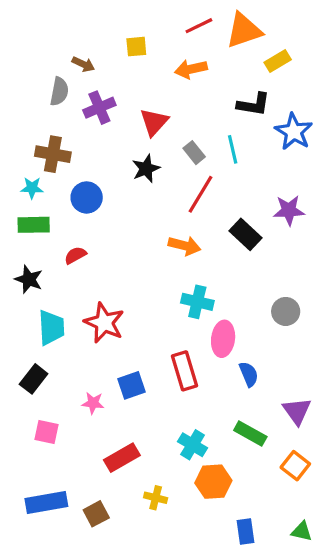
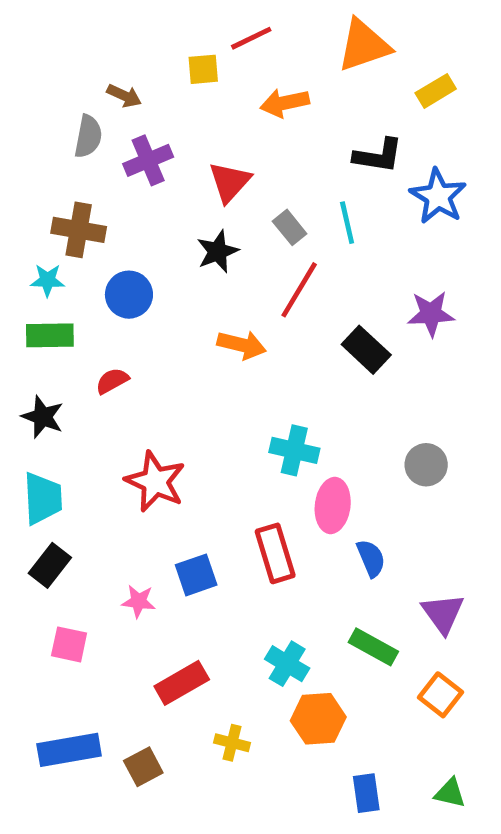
red line: (199, 26) -> (251, 38), moved
yellow rectangle: (278, 61) -> (436, 91), moved
orange arrow: (185, 246) -> (242, 345), moved
cyan trapezoid: (51, 328) -> (43, 498), moved

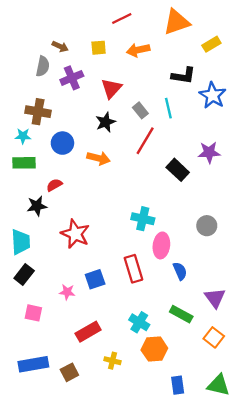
yellow square: (203, 69) -> (99, 48), moved
orange arrow: (242, 345) -> (99, 158), moved
black star: (43, 417) -> (37, 206), moved, turned -30
green triangle: (450, 793) -> (218, 385), size x1.5

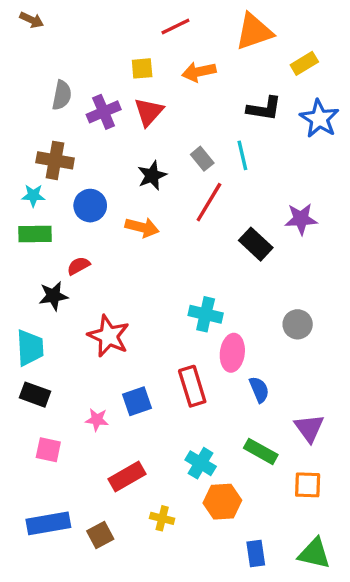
brown arrow: (60, 46) -> (32, 20), moved
red triangle: (111, 88) -> (149, 112), moved
blue star: (213, 95) -> (319, 119), moved
black rectangle: (24, 275) -> (35, 395), turned 72
orange square: (214, 337) -> (308, 485), turned -36

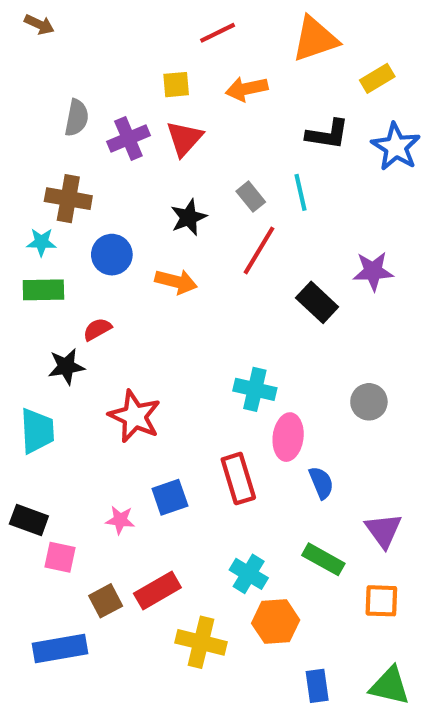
black rectangle: (35, 395) -> (29, 520), moved
yellow cross: (162, 518) -> (201, 642), size x1.6
brown square: (100, 535) -> (106, 601), moved

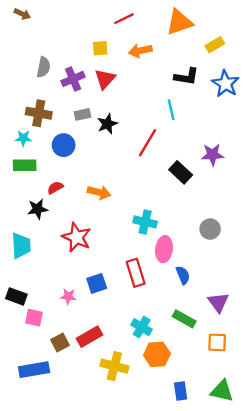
gray rectangle: (251, 197) -> (82, 114), moved, turned -63
orange arrow: (176, 282) -> (99, 192), moved

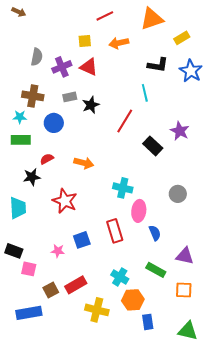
red triangle: (105, 79) -> (89, 67), turned -48
purple star: (212, 155) -> (180, 131), turned 30
purple triangle: (218, 302) -> (185, 256), turned -42
blue rectangle: (181, 391) -> (148, 322), moved

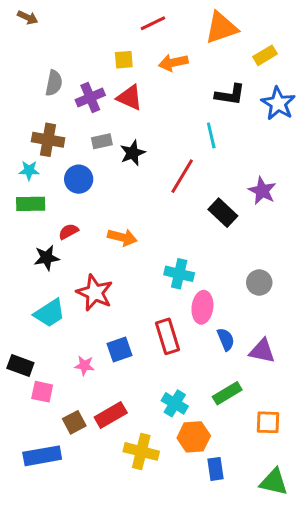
cyan trapezoid: (18, 208) -> (50, 313), moved, turned 60
purple triangle: (185, 256) -> (262, 351), moved
green rectangle: (156, 270) -> (227, 393), turned -60

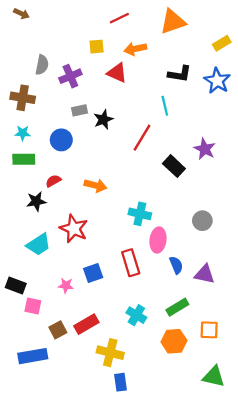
yellow rectangle: (265, 55) -> (222, 43), moved
red triangle: (130, 98) -> (117, 73), moved
brown cross: (48, 140) -> (23, 98), moved
orange hexagon: (194, 437) -> (174, 341), moved
blue rectangle: (216, 469) -> (120, 382), moved

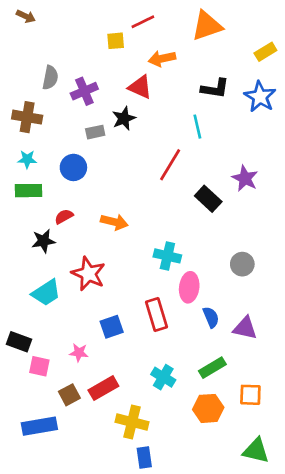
yellow square: (97, 47) -> (116, 41), moved
black star: (103, 119) -> (124, 118), moved
pink star: (66, 286) -> (79, 353), moved

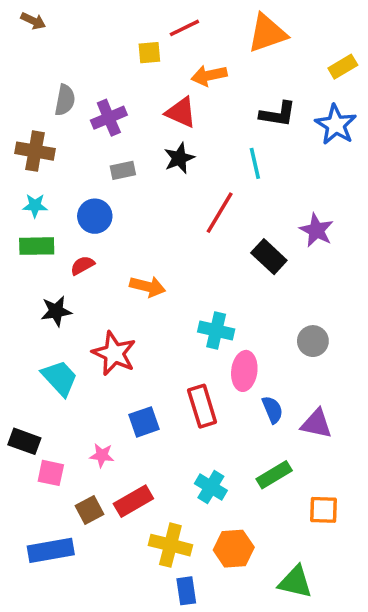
black star: (124, 118) -> (179, 158), moved
red semicircle: (64, 216) -> (82, 265), moved
cyan trapezoid: (46, 293) -> (60, 378), turned -100
orange hexagon: (208, 408) -> (234, 549), moved
green triangle: (256, 451) -> (295, 582), moved

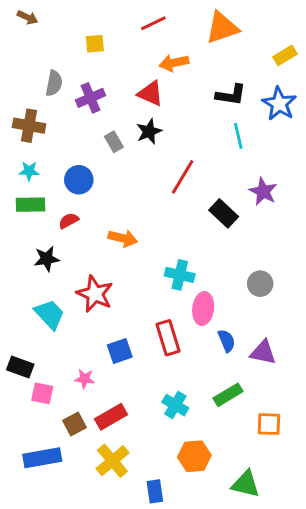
yellow square: (149, 53) -> (95, 44), moved
cyan line: (255, 163) -> (238, 136), moved
gray rectangle: (123, 170) -> (114, 142), moved, turned 72
yellow cross: (170, 545) -> (112, 461), moved, turned 36

